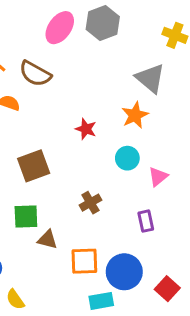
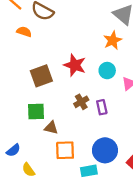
red star: (86, 129) -> (75, 65), moved, size x1.5
purple rectangle: (146, 221) -> (102, 107), moved
orange square: (84, 261) -> (65, 150), moved

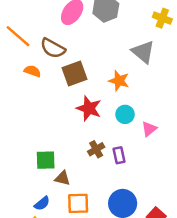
orange star: (113, 40) -> (119, 81), moved, turned -30
brown square: (41, 76) -> (74, 73), moved
blue semicircle: (13, 150) -> (42, 203), moved

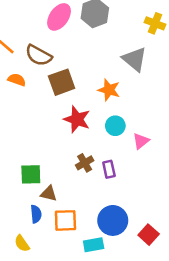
blue semicircle: (42, 203) -> (36, 214), moved, turned -56

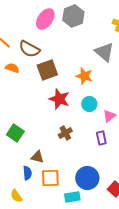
purple rectangle: (109, 169) -> (101, 138), moved
green square: (31, 174) -> (15, 133), moved, turned 36

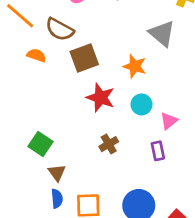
brown triangle: (37, 157) -> (57, 173), moved, turned 40

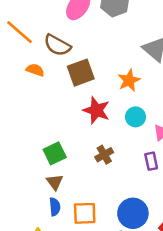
orange star: (135, 66) -> (129, 80), turned 30
green square: (41, 144) -> (55, 153), moved, turned 30

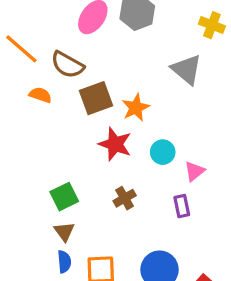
orange star: (129, 80) -> (136, 108), moved

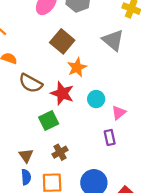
brown semicircle: (67, 65) -> (31, 83), moved
brown square: (96, 98) -> (62, 41), moved, turned -30
green square: (64, 197) -> (49, 120), moved
brown cross: (125, 198) -> (60, 152), moved

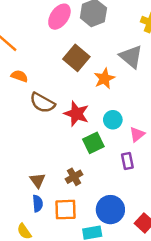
orange star: (77, 67) -> (104, 78), moved
green square: (49, 120) -> (93, 143), moved

